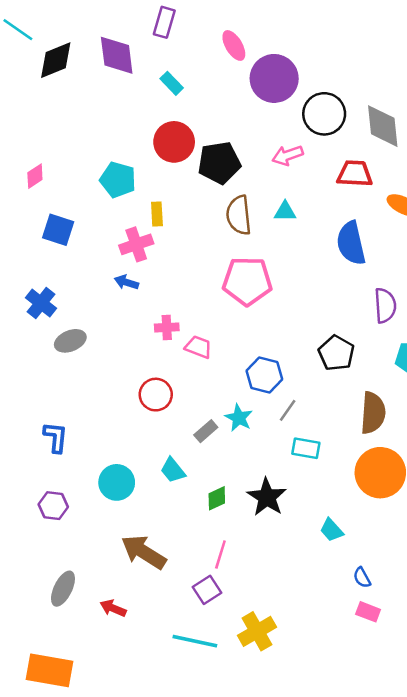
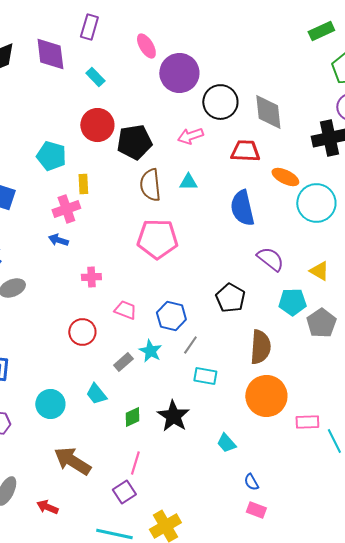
purple semicircle: (385, 305) -> (270, 259), turned -48
pink trapezoid: (198, 347) -> (125, 310), moved

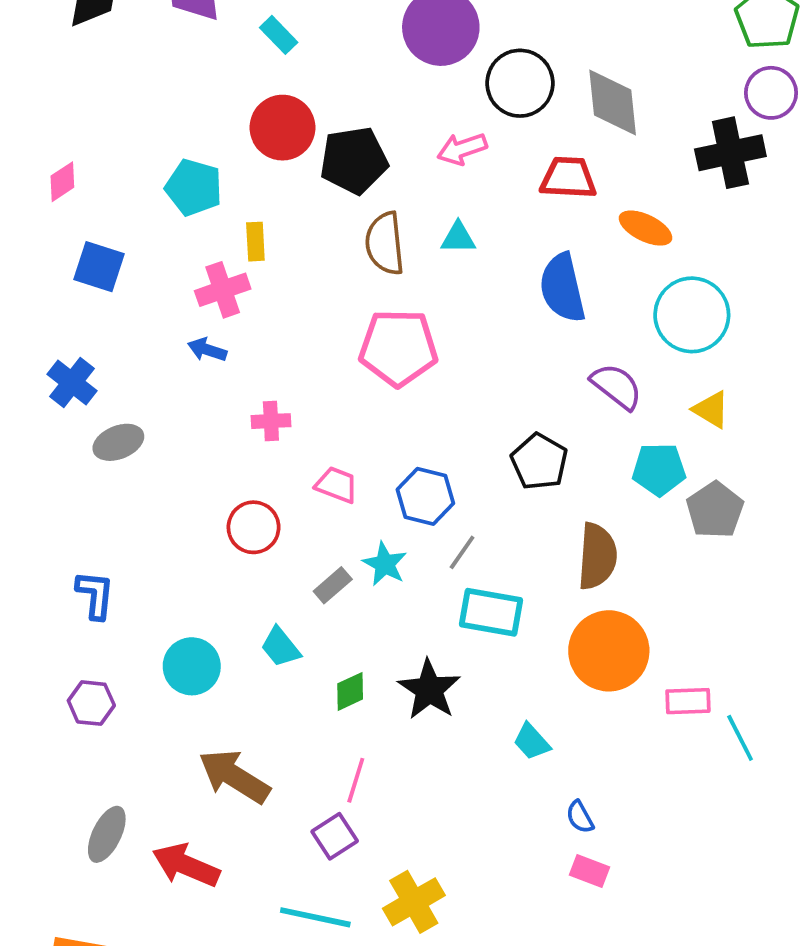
cyan circle: (316, 203) -> (692, 315), moved
cyan rectangle: (205, 376) -> (491, 612), size x1.4
red arrow: (47, 507) -> (186, 865), size x1.6

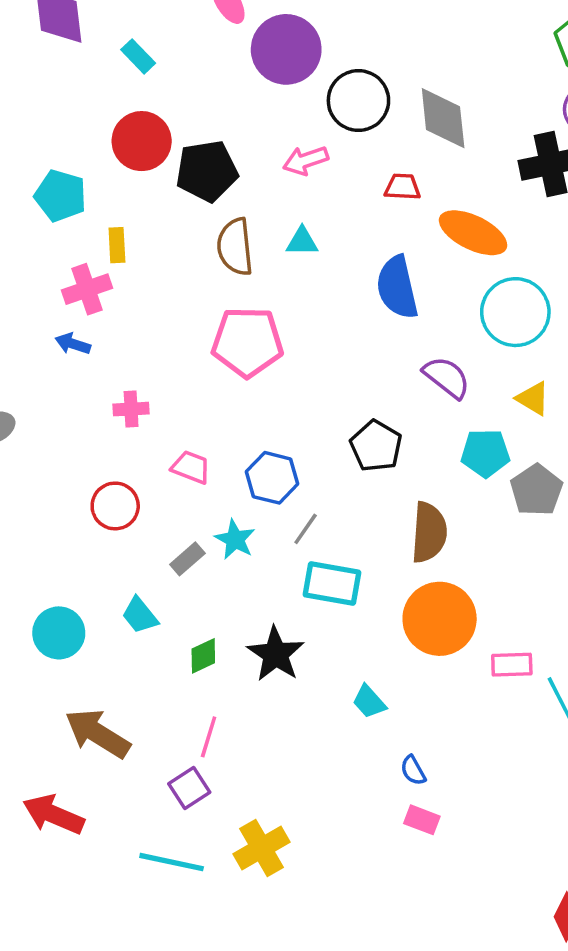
red trapezoid: (568, 178) -> (403, 187), size x0.7
orange ellipse: (645, 228) -> (473, 233), size x1.4

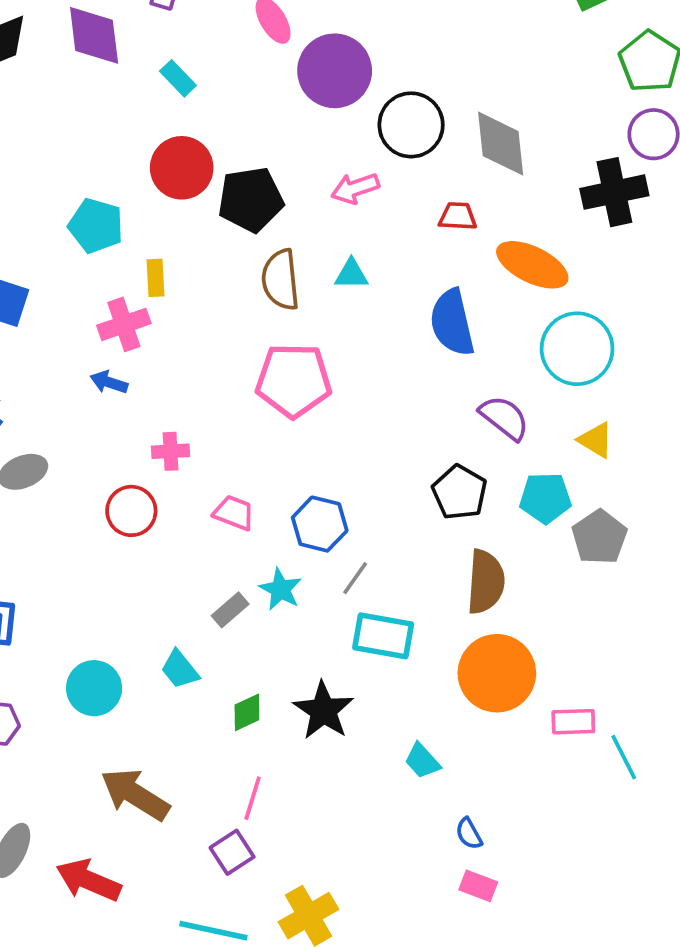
black pentagon: (376, 446) -> (460, 492), moved
red circle: (115, 506) -> (131, 511), moved

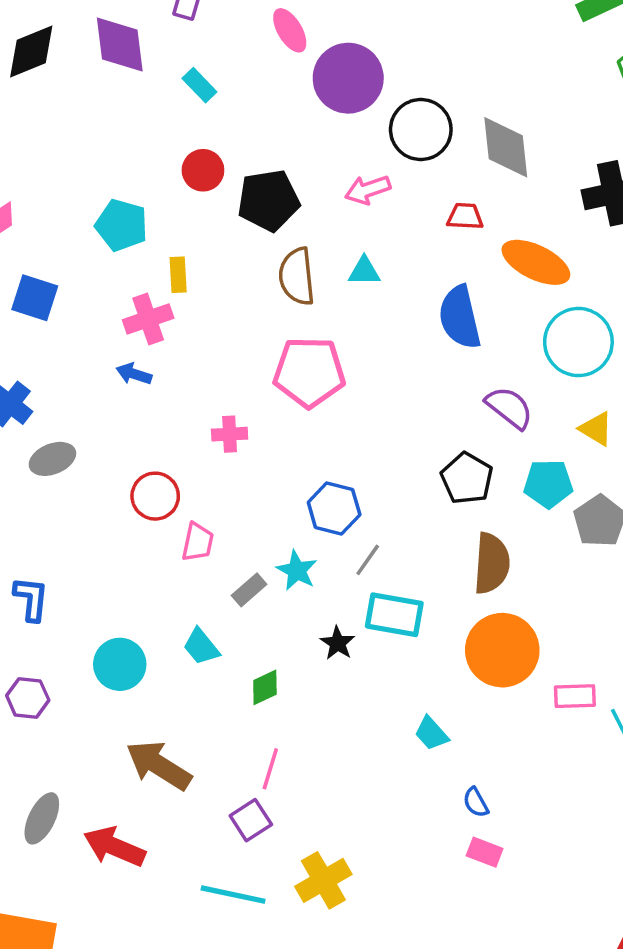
red circle: (182, 168) -> (203, 170), size x0.7
pink cross: (170, 451) -> (230, 434), moved
pink trapezoid: (234, 513) -> (198, 542), moved, turned 81
black star: (323, 711) -> (338, 643), moved, size x0.6

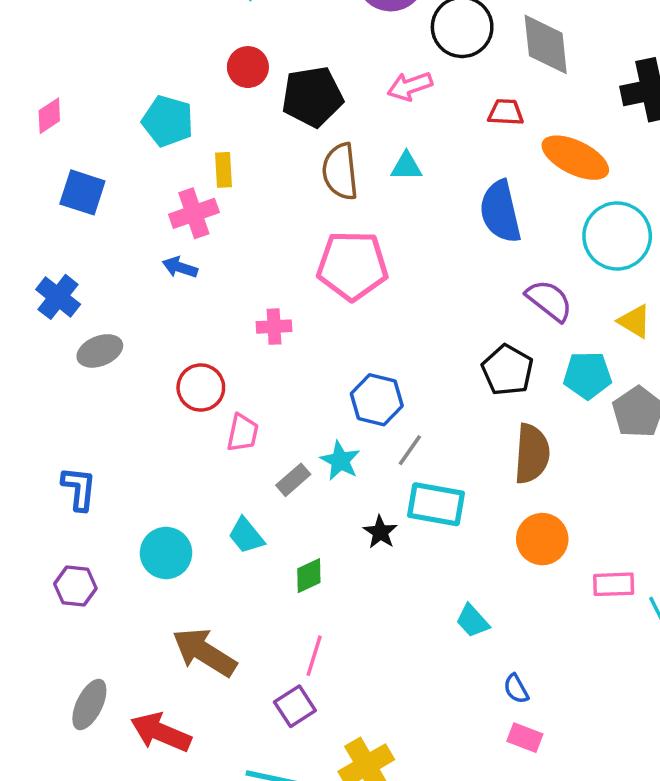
orange circle: (502, 650) -> (542, 539), size x0.7

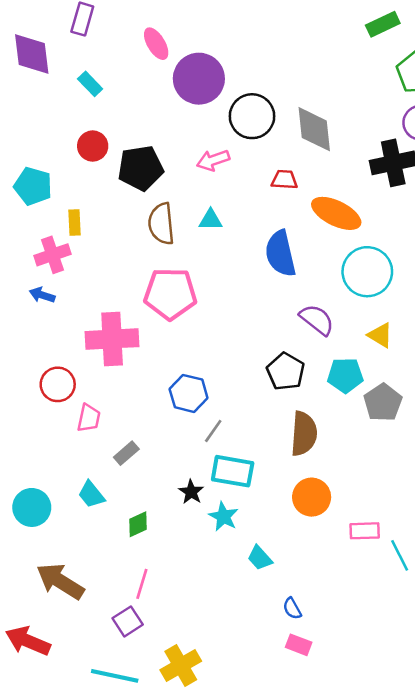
pink cross: (274, 327) -> (112, 339), size x2.0
cyan star: (340, 461) -> (223, 517), moved

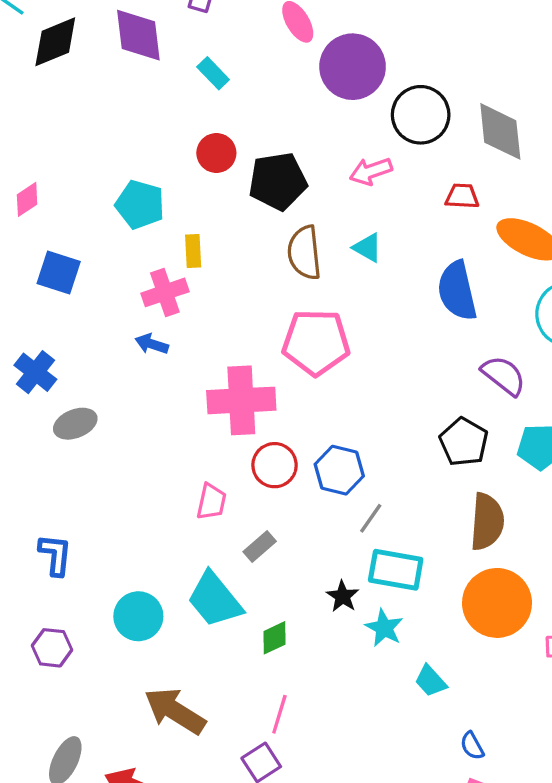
cyan triangle: (211, 220) -> (367, 248), turned 30
red circle: (58, 384) -> (275, 465), moved
cyan trapezoid: (91, 495) -> (215, 600), size x1.6
orange circle: (312, 497) -> (497, 603), size x1.4

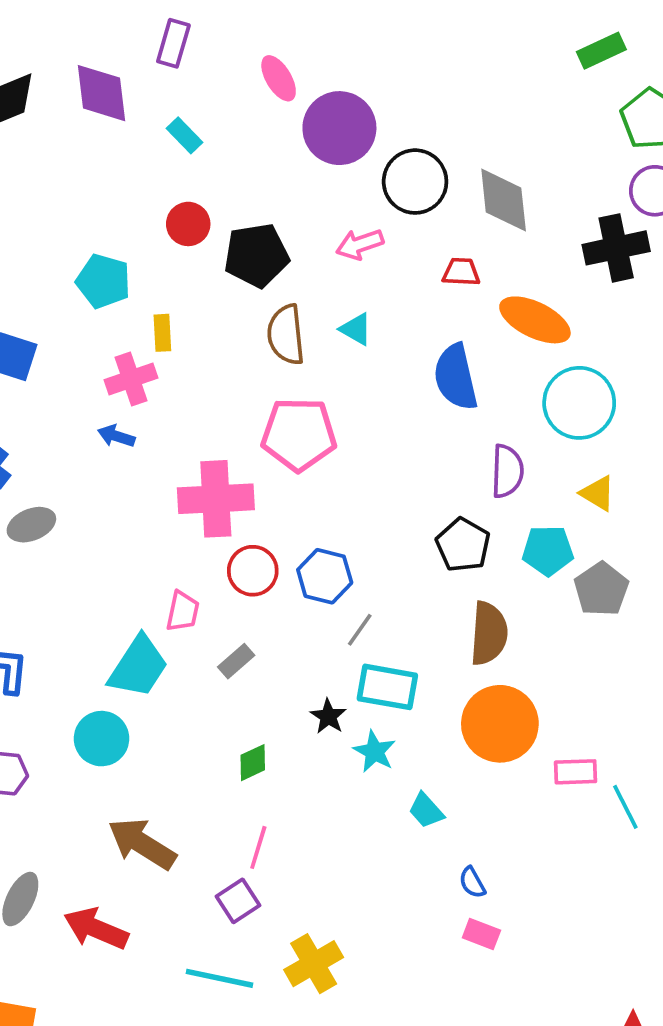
purple semicircle: (504, 375) -> (507, 471), turned 54
cyan trapezoid: (215, 600) -> (138, 667), moved, turned -108

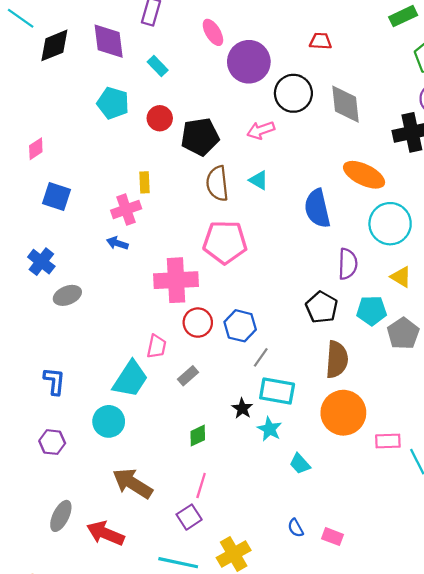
red trapezoid: (461, 272) -> (321, 41), moved
cyan pentagon: (103, 281) -> (113, 103), moved
blue semicircle: (472, 882) -> (296, 528), moved

